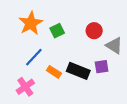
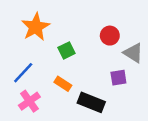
green square: (57, 31) -> (67, 50), moved
blue line: (34, 57) -> (23, 73), moved
black rectangle: (78, 71) -> (91, 102), moved

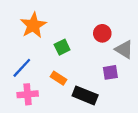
pink cross: (29, 101) -> (28, 94), turned 30

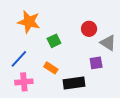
orange star: (33, 25) -> (29, 22), turned -30
black rectangle: (85, 95) -> (74, 83), turned -30

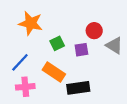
purple square: (96, 63) -> (81, 50), moved
orange rectangle: (51, 68) -> (54, 72), size x1.5

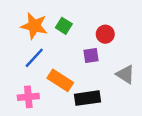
green square: (57, 43) -> (64, 26), moved, turned -32
gray triangle: (114, 45) -> (125, 74), moved
blue line: (20, 62) -> (34, 58), moved

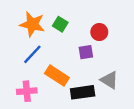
gray triangle: (125, 74) -> (109, 80), moved

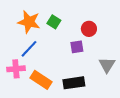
orange rectangle: (57, 76) -> (41, 80), moved
gray triangle: (109, 80) -> (107, 65), moved, turned 30
pink cross: (27, 91) -> (16, 69), moved

